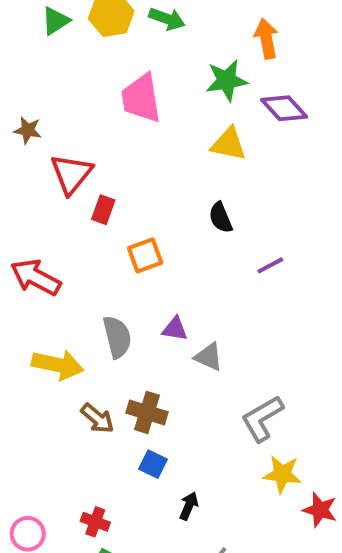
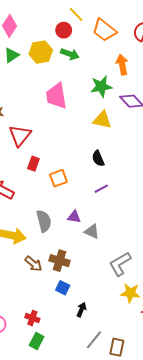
red rectangle: (103, 210) -> (33, 164), moved
purple line: (270, 265) -> (101, 189), moved

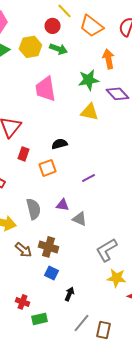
black semicircle: (98, 158) -> (60, 144), moved, turned 98
green rectangle: (37, 341) -> (40, 319), moved, turned 49

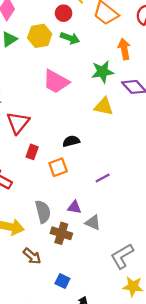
pink trapezoid: (46, 89) -> (56, 81), turned -52
brown cross: (48, 247) -> (61, 233), moved

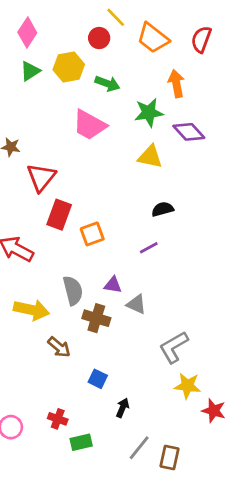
green arrow: (70, 38) -> (107, 84), moved
black semicircle: (71, 141) -> (163, 209), moved
red rectangle: (32, 152) -> (59, 215), size x1.5

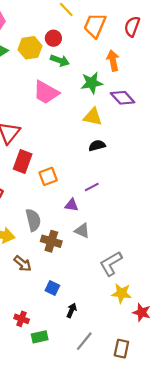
red circle: (99, 38) -> (53, 38), moved
orange trapezoid: (153, 38) -> (95, 25), turned 75
black semicircle: (163, 209) -> (97, 146), moved
purple triangle: (113, 285) -> (71, 205), moved
brown rectangle: (169, 457) -> (121, 349), moved

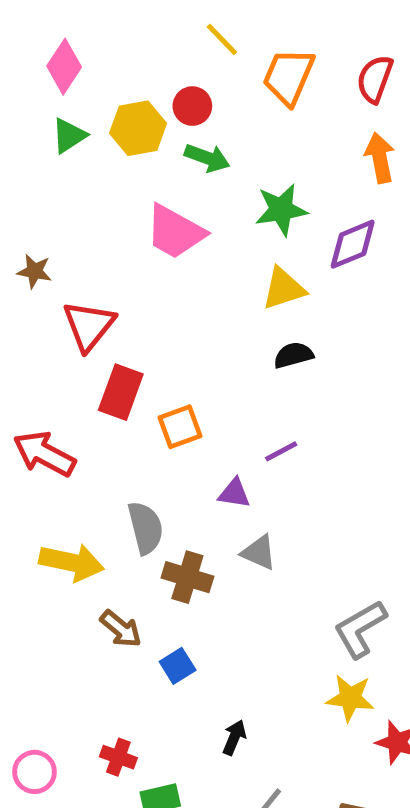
orange arrow: (113, 61) -> (380, 158), moved
purple diamond: (123, 98) -> (353, 244), turned -70
yellow triangle: (93, 117) -> (284, 289), turned -30
gray L-shape: (111, 264) -> (360, 629), moved
blue square: (52, 288) -> (178, 666), moved, turned 32

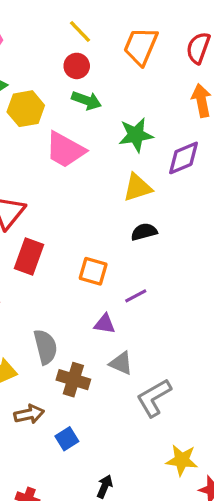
yellow line: (222, 39) -> (80, 31), moved
yellow hexagon: (138, 128) -> (26, 109), moved
orange square: (180, 427) -> (93, 271), moved, turned 36
brown arrow: (121, 629) -> (29, 414), turned -52
gray L-shape: (360, 629) -> (154, 398), moved

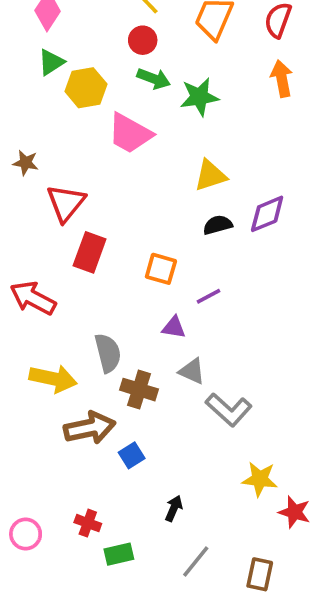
green star: (136, 135) -> (199, 97), moved
purple diamond: (183, 158) -> (267, 214), moved
gray L-shape: (154, 398) -> (229, 410), turned -108
brown arrow: (29, 414) -> (90, 428), size x1.5

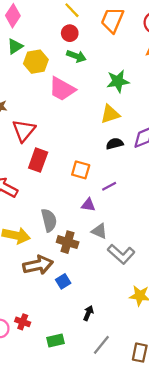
green star: (199, 97) -> (118, 81), moved
red cross: (88, 523) -> (23, 322), moved

